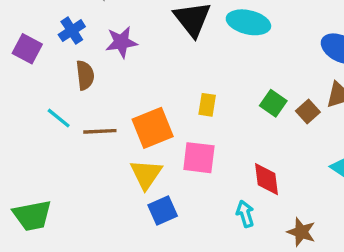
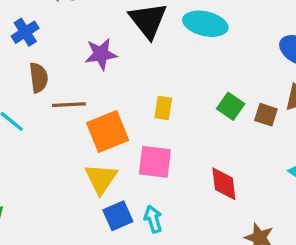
purple star: (121, 42) -> (101, 54), moved
brown square: (308, 111) -> (266, 115), turned -30
brown line: (100, 131) -> (69, 105), moved
cyan arrow: (245, 214) -> (153, 219), moved

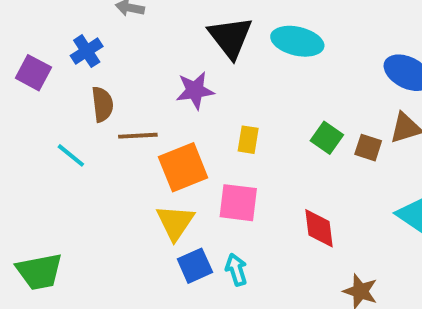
purple star: (101, 54) -> (195, 90), moved

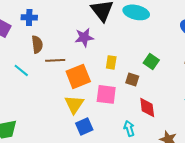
blue cross: (87, 51) -> (29, 17), turned 35
brown square: (368, 148) -> (132, 79), moved
cyan arrow: (236, 270) -> (129, 128), moved

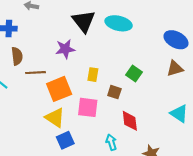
yellow triangle: (74, 104) -> (55, 118), turned -30

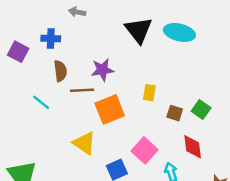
purple star: (65, 49) -> (102, 70), moved
green square: (134, 74) -> (201, 109), moved
pink square: (88, 107) -> (145, 150), moved, turned 35
yellow triangle: (55, 118) -> (84, 143), moved

